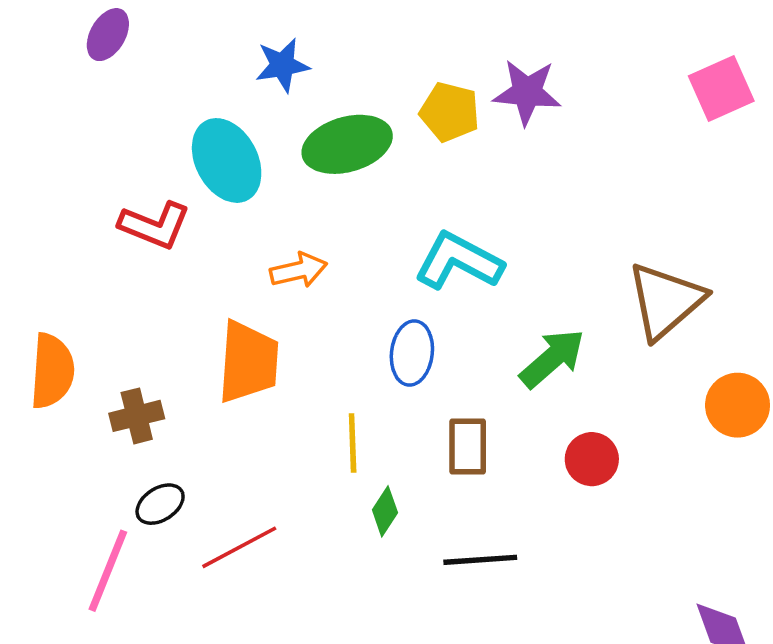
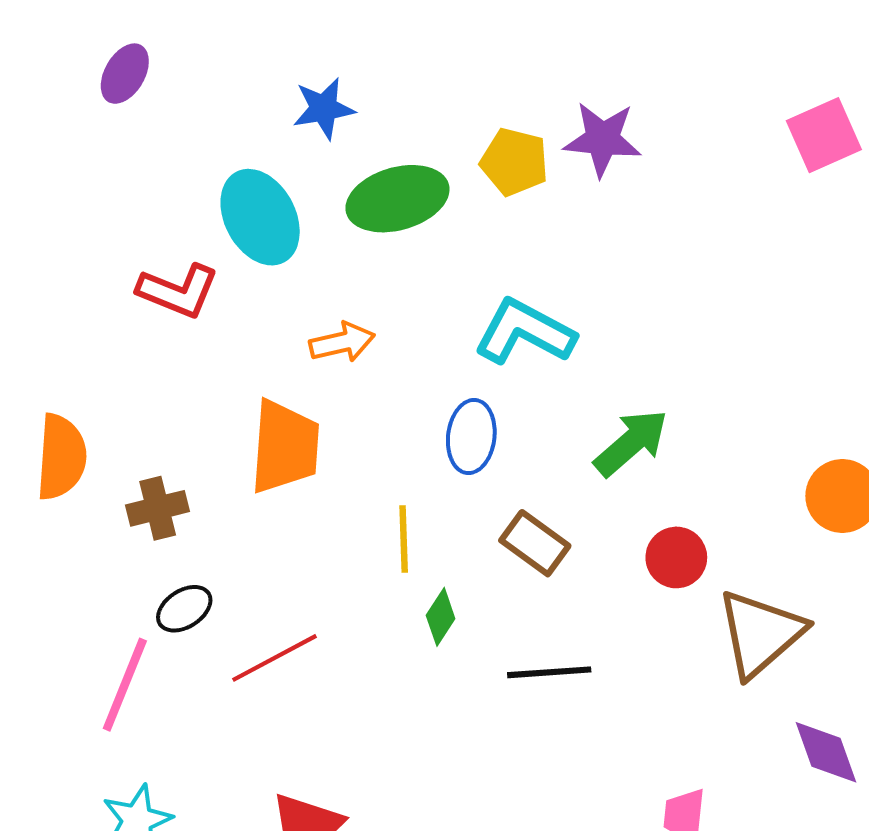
brown triangle: (666, 301) -> (760, 633), moved
brown rectangle: (468, 447) -> (535, 543), turned -54

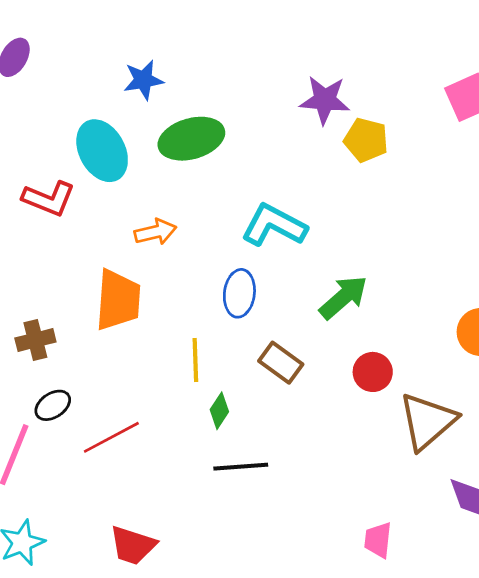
yellow pentagon: (514, 162) -> (366, 140), moved
black line: (549, 672) -> (241, 467), moved

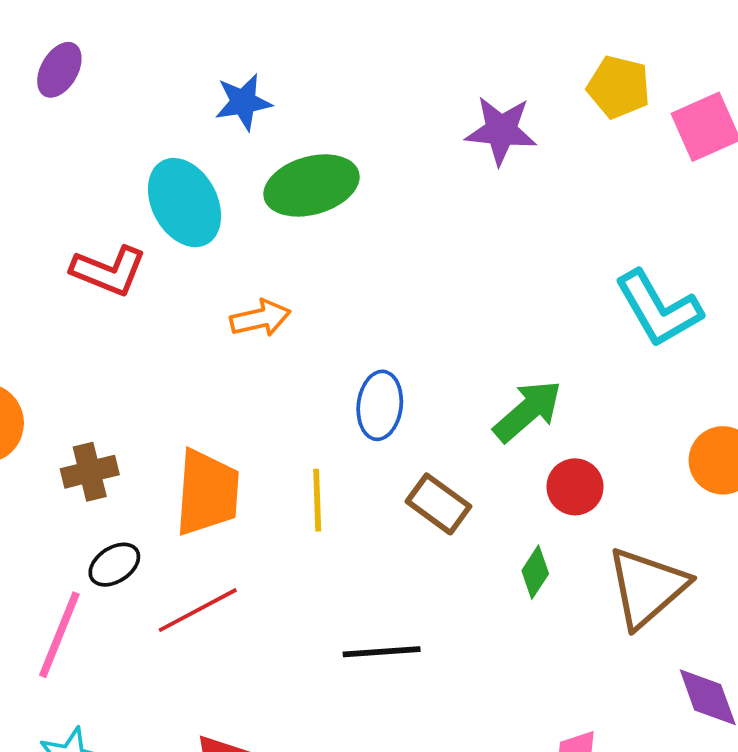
yellow pentagon: (366, 140) -> (619, 87), moved
cyan L-shape: (274, 225) -> (658, 309), moved, turned -148
orange trapezoid: (118, 300) -> (207, 493), moved
red circle: (373, 372) -> (575, 487), moved
green diamond: (219, 411) -> (535, 572), moved

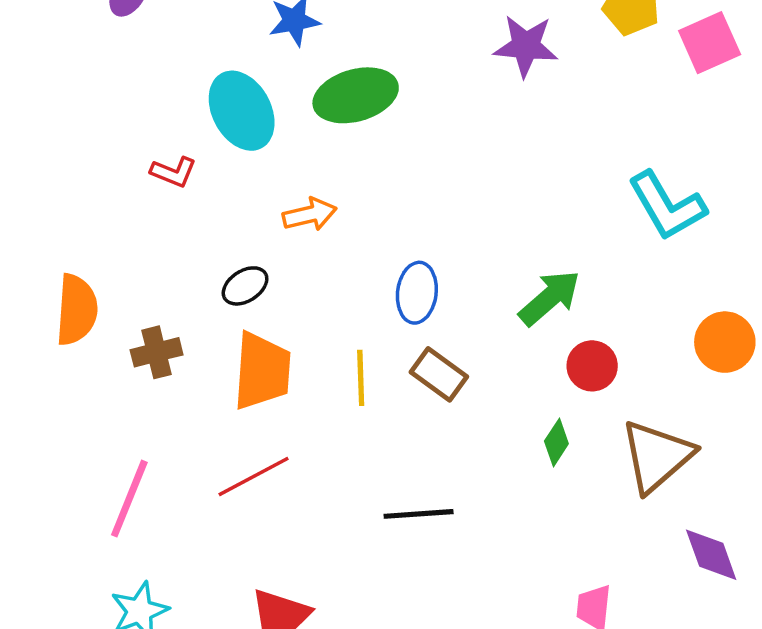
red L-shape: (109, 271) -> (174, 172), size x0.7
brown rectangle: (439, 504) -> (439, 374), moved
black ellipse: (114, 565) -> (245, 286), moved

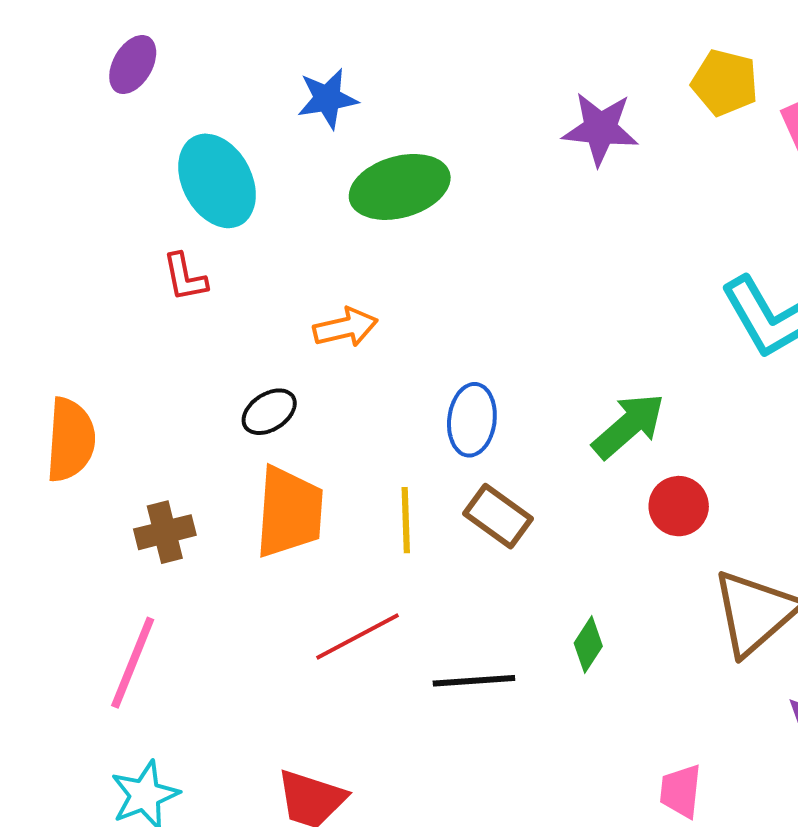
cyan ellipse: (242, 111) -> (217, 181), moved
red L-shape: (174, 172) -> (185, 277), turned 57
brown cross: (157, 352) -> (165, 532), moved
green diamond: (556, 442) -> (588, 645), moved
red line: (254, 476) -> (358, 637), moved

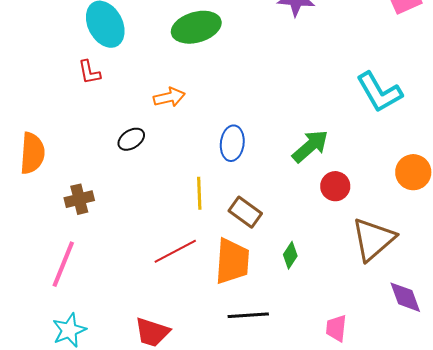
orange trapezoid: (289, 512) -> (232, 261), moved
brown rectangle: (498, 516) -> (245, 212), moved
black line: (474, 681) -> (248, 315), moved

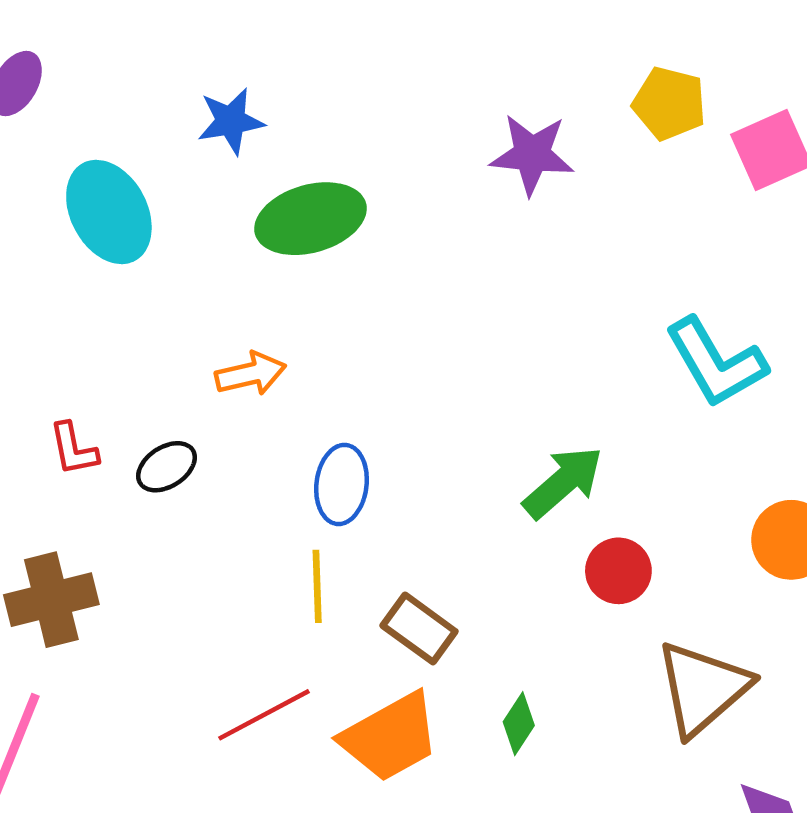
red L-shape: (89, 72) -> (73, 449), moved
blue ellipse: (232, 143) -> (342, 484), moved
brown cross: (79, 199) -> (51, 600), size x1.4
orange trapezoid: (232, 261) -> (390, 737), turned 57

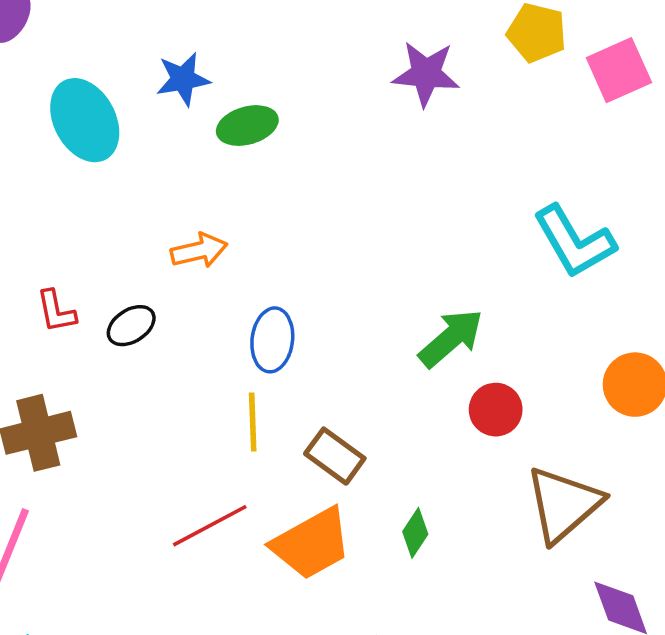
blue star: (231, 121) -> (183, 79), moved
green ellipse: (311, 219) -> (247, 126), size x0.7

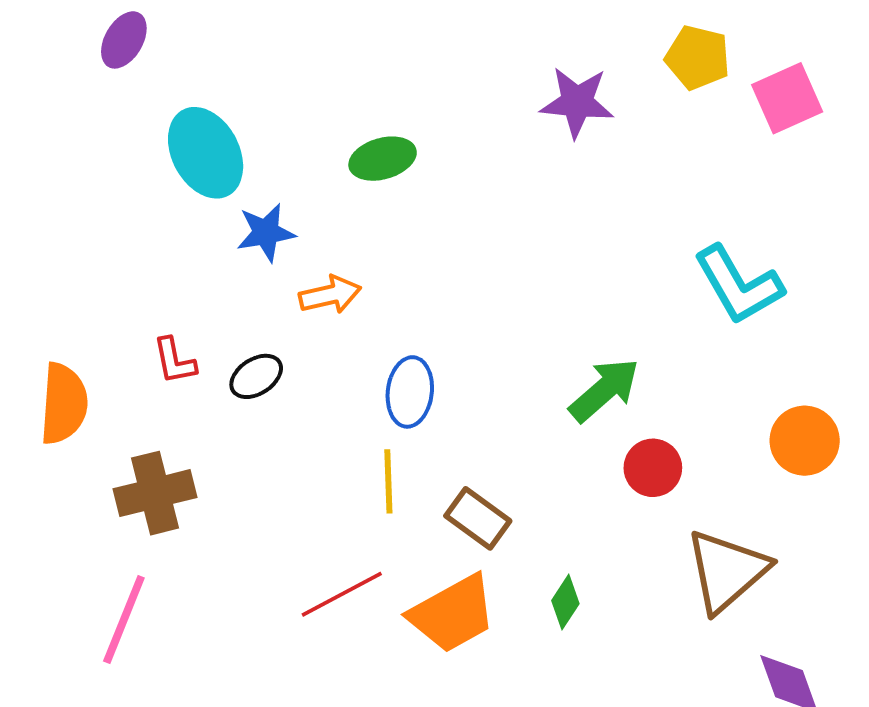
blue star: (183, 79) -> (266, 232), moved

